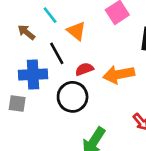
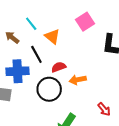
orange arrow: (119, 74) -> (78, 80), moved, size x0.7

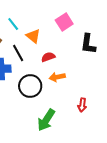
red semicircle: (59, 67) -> (48, 57), moved
red arrow: (104, 109) -> (82, 105), turned 48

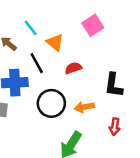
black L-shape: (88, 44) -> (114, 85), moved
orange arrow: (57, 77) -> (84, 107), moved

